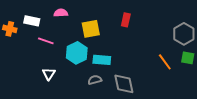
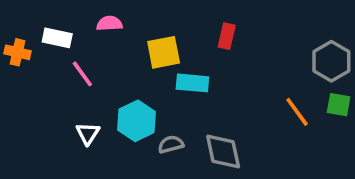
pink line: (46, 41) -> (82, 74), turned 35
cyan hexagon: (77, 53) -> (137, 121), moved
cyan rectangle: (102, 60) -> (192, 83), moved

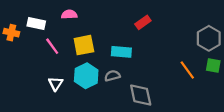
red rectangle: (227, 36) -> (143, 22), turned 42
yellow square: (164, 52) -> (84, 45), moved
gray semicircle: (171, 144) -> (112, 76), moved

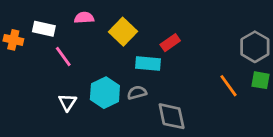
red rectangle: (143, 22) -> (170, 43), moved
yellow square: (84, 45) -> (123, 32), moved, turned -35

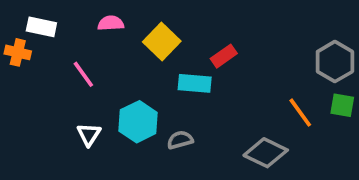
white rectangle: (44, 29) -> (41, 27), moved
gray semicircle: (137, 93) -> (180, 140), moved
gray diamond: (172, 116) -> (266, 153), moved, turned -52

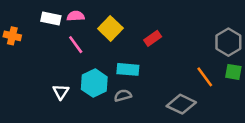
white rectangle: (41, 27) -> (51, 19), moved
pink line: (83, 74) -> (76, 45), moved
cyan rectangle: (195, 83) -> (128, 69), moved

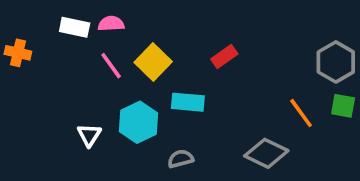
yellow square: (110, 28) -> (153, 62), moved
gray semicircle: (123, 96) -> (181, 159), moved

